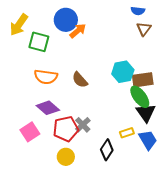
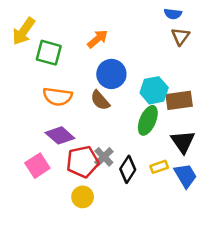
blue circle: (66, 20) -> (111, 74), moved
green ellipse: (140, 97) -> (148, 120), moved, turned 60
black diamond: (107, 150) -> (128, 169), moved

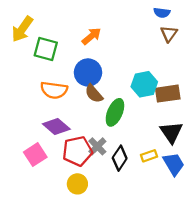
blue circle: (111, 74) -> (88, 72), moved
green ellipse: (148, 120) -> (115, 112), moved

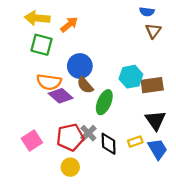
yellow arrow: (22, 29) -> (37, 18), moved, turned 60
orange arrow: (91, 36) -> (69, 24), moved
purple diamond: (56, 126) -> (61, 96), moved
black diamond: (120, 158) -> (109, 144), turned -35

